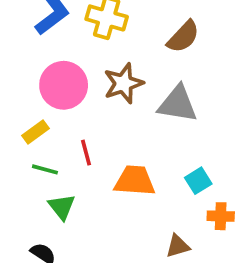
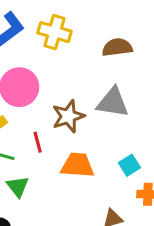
brown semicircle: (183, 37) -> (117, 47), turned -140
brown star: (123, 83) -> (68, 116), moved

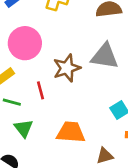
orange trapezoid: (77, 165) -> (71, 132), moved

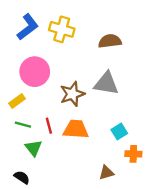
red line: (41, 90) -> (49, 126), moved
orange trapezoid: (71, 132) -> (76, 129), moved

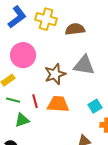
brown semicircle: (110, 41) -> (75, 29), moved
green triangle: (34, 148) -> (22, 120), turned 49

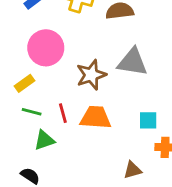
cyan square: (95, 106) -> (148, 120), turned 32

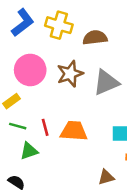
gray triangle: (132, 62) -> (106, 82), turned -32
brown star: (91, 75) -> (70, 74), moved

